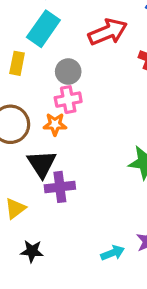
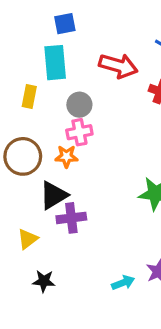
cyan rectangle: (43, 29) -> (55, 63), turned -40
red arrow: (108, 32) -> (118, 66), turned 39
black triangle: (42, 164) -> (54, 195), turned 32

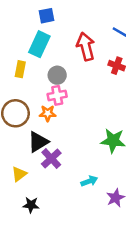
cyan rectangle: (55, 63) -> (39, 44), turned 30
red arrow: (118, 66) -> (86, 47), turned -120
purple cross: (71, 218) -> (51, 159), turned -36
cyan arrow: (123, 283) -> (89, 181), moved

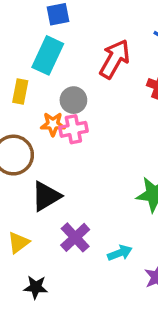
red arrow: (86, 47) -> (115, 59), turned 44
orange star: (48, 113) -> (53, 124), moved
purple cross: (51, 159) -> (75, 237), moved

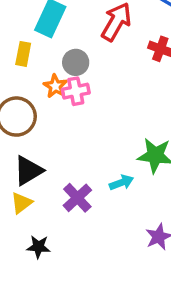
orange star: (53, 124) -> (55, 86), turned 30
black triangle: (46, 196) -> (28, 171), moved
cyan arrow: (120, 253) -> (121, 183), moved

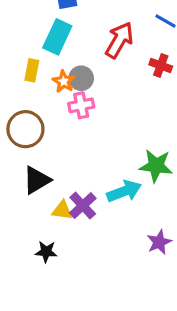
orange star: (55, 86) -> (64, 81), moved
cyan arrow: (121, 183) -> (124, 191), size x1.5
yellow triangle: (22, 203) -> (62, 210), moved, turned 45

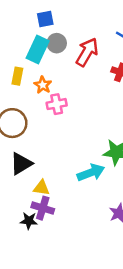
gray circle: (81, 78) -> (57, 43), moved
purple cross: (83, 206) -> (43, 208), moved, turned -30

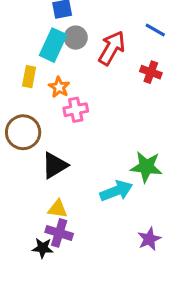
black triangle: (21, 164) -> (55, 165), moved

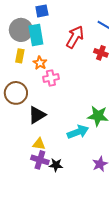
gray circle: (76, 38) -> (21, 30), moved, size x1.5
cyan rectangle: (53, 45) -> (36, 35), turned -35
black star: (43, 248) -> (56, 165), moved

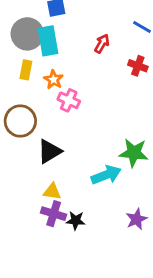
red arrow: (75, 37) -> (102, 44), size x0.6
pink cross: (51, 78) -> (69, 100), turned 35

